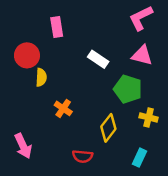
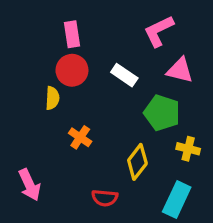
pink L-shape: (141, 18) -> (159, 31), moved
red circle: (27, 55) -> (72, 70), moved
cyan rectangle: (139, 158) -> (177, 200), size x1.5

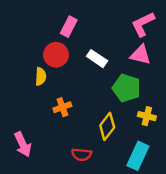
pink L-shape: (159, 31) -> (143, 24), moved
pink rectangle: (72, 34) -> (69, 27), moved, turned 36
orange cross: (80, 137) -> (62, 107), turned 36

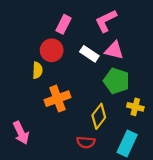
pink L-shape: (143, 24) -> (106, 21), moved
pink triangle: (140, 55) -> (114, 50), moved
orange cross: (62, 107) -> (58, 99), size x1.5
red semicircle: (82, 155) -> (86, 142), moved

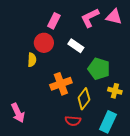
pink triangle: (114, 50) -> (114, 17), moved
orange cross: (58, 99) -> (61, 84), moved

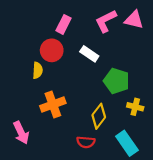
orange cross: (61, 84) -> (53, 104), moved
cyan rectangle: (108, 122) -> (127, 143), turned -60

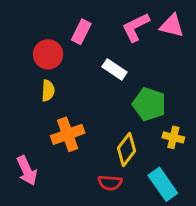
red circle: (52, 50) -> (48, 54), moved

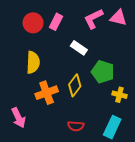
red circle: (48, 54) -> (33, 23), moved
yellow semicircle: (48, 91) -> (33, 62), size x1.5
yellow diamond: (127, 149) -> (75, 85), moved
cyan rectangle: (163, 184) -> (112, 127), turned 60

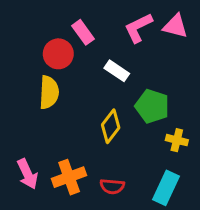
pink rectangle: (56, 22) -> (83, 32), turned -63
red circle: (33, 23) -> (58, 54), moved
orange cross: (47, 93) -> (69, 177), moved

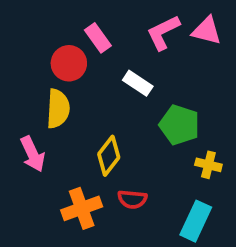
yellow diamond: (111, 126) -> (109, 156), moved
pink arrow: (27, 174) -> (33, 154), moved
red semicircle: (112, 186) -> (132, 199), moved

